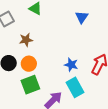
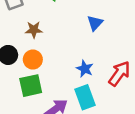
blue triangle: (82, 17) -> (95, 23), moved

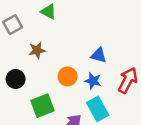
blue triangle: (95, 23) -> (99, 55), moved, turned -49
orange circle: (33, 60) -> (68, 76), moved

